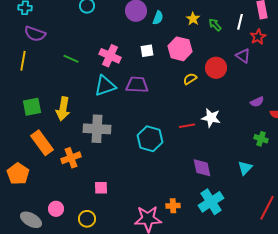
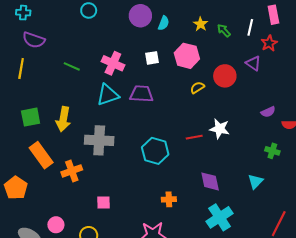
orange cross: (173, 206) -> (169, 199), moved

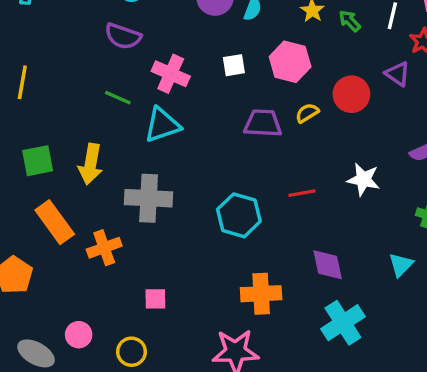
purple semicircle: (34, 40) -> (123, 36), moved
green line: (72, 66) -> (118, 98), moved
purple trapezoid: (141, 94) -> (263, 123), moved
white star: (220, 129) -> (363, 179), moved
orange cross: (169, 199) -> (261, 294), size x1.6

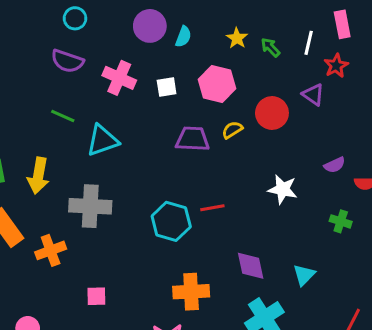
pink cross: (171, 74) -> (119, 78), moved
red line: (302, 193) -> (212, 208), moved
cyan triangle: (401, 265) -> (304, 275), moved

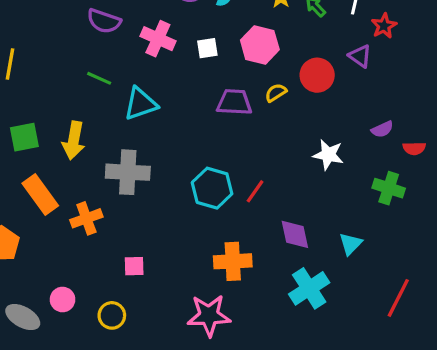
red line: (212, 208) -> (255, 191), moved, turned -45
green cross: (341, 221) -> (389, 188), size x1.4

